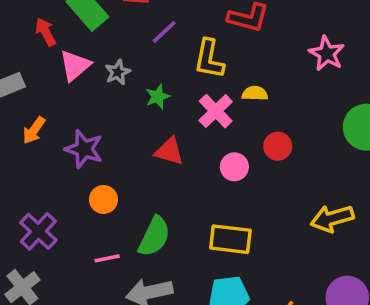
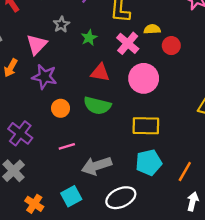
pink triangle: (75, 66) -> (37, 44), moved
red circle: (278, 146) -> (171, 46), moved
pink circle: (234, 167) -> (144, 78), size x1.6
green semicircle: (154, 237) -> (97, 105), moved, turned 84

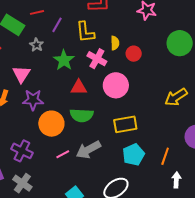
gray star: (61, 24) -> (36, 45), moved
yellow semicircle: (152, 29) -> (115, 43), turned 104
green star: (89, 38) -> (64, 60), size x1.5
orange circle: (61, 108) -> (51, 124), size x1.6
gray arrow: (96, 166) -> (88, 150), moved

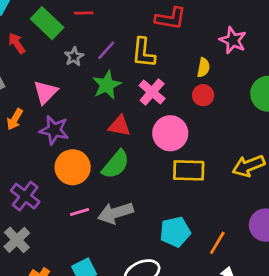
purple line: (57, 25) -> (106, 50), moved
yellow semicircle: (115, 43) -> (203, 68), moved
green semicircle: (82, 115) -> (116, 164), turned -65
yellow rectangle: (125, 124) -> (189, 170), moved

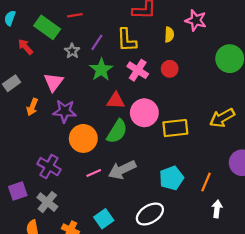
yellow semicircle: (203, 68) -> (169, 35), moved
red circle: (203, 95) -> (170, 69), moved
pink circle: (170, 133) -> (144, 113), moved

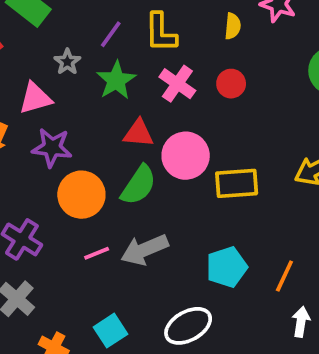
gray star: (72, 51) -> (67, 62), moved
pink triangle: (54, 82) -> (35, 98), turned 35

